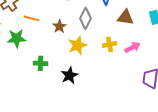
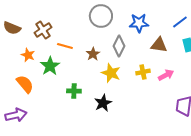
green star: (16, 38) -> (50, 66), turned -30
yellow star: (77, 45) -> (111, 73), turned -30

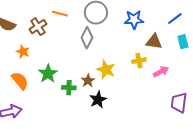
orange line: (65, 46) -> (60, 14), moved
gray diamond: (119, 46) -> (87, 38), moved
brown star: (93, 54) -> (88, 81), moved
green star: (50, 66) -> (48, 74), moved
yellow cross: (143, 72) -> (139, 61), moved

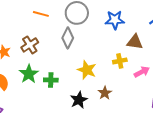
brown cross: (38, 27) -> (30, 45), moved
brown star: (88, 81) -> (105, 93), moved
green cross: (69, 88) -> (51, 80), moved

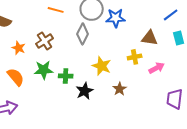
blue star: (115, 20) -> (116, 18), moved
green star: (29, 74) -> (44, 70), turned 30
black star: (79, 100) -> (85, 91), moved

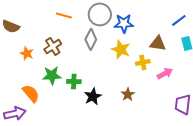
yellow star: (102, 66) -> (121, 49), moved
orange semicircle: (16, 77) -> (31, 93), moved

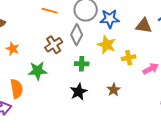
brown triangle: (158, 43) -> (144, 26), moved
brown cross: (53, 46) -> (54, 45), moved
green cross: (74, 81) -> (82, 64), moved
orange semicircle: (31, 93) -> (17, 89), turned 30

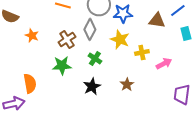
orange star: (13, 49) -> (32, 35), moved
green cross: (82, 64) -> (95, 58), turned 32
green star: (38, 71) -> (62, 65), moved

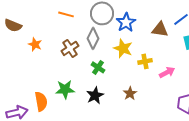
blue star: (123, 13) -> (126, 22), turned -30
green star: (62, 65) -> (65, 89), moved
orange semicircle: (30, 83) -> (41, 101), moved

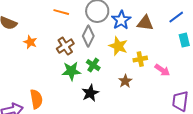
brown triangle: (160, 29) -> (145, 23), moved
pink arrow: (167, 72) -> (162, 70), turned 63
green star: (65, 89) -> (71, 71), moved
brown star: (130, 93) -> (125, 81), moved

